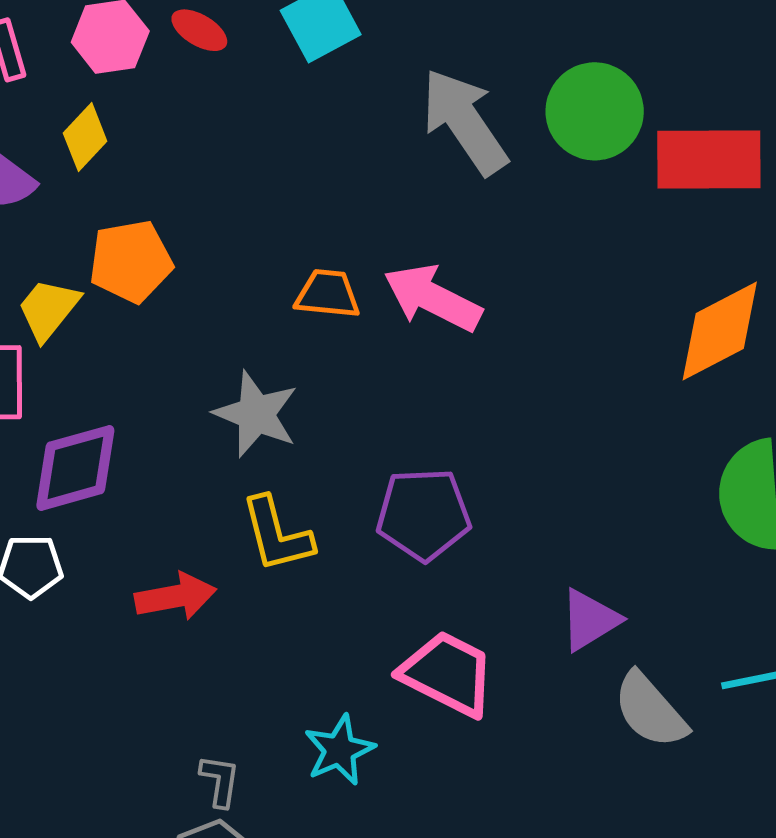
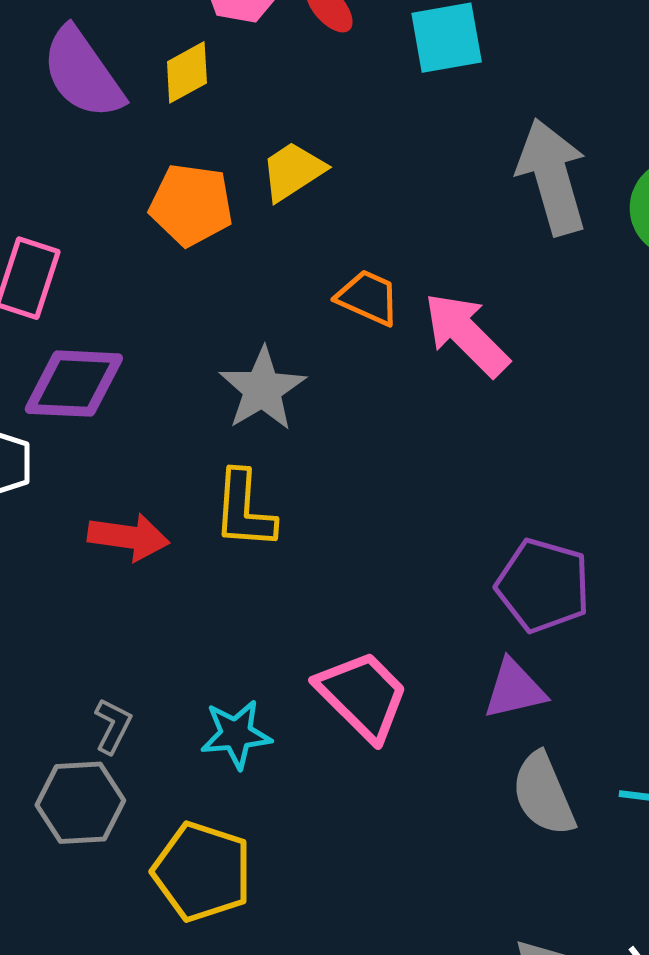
yellow trapezoid: (48, 309) -> (293, 171), moved
purple pentagon: (423, 514) -> (543, 585), moved

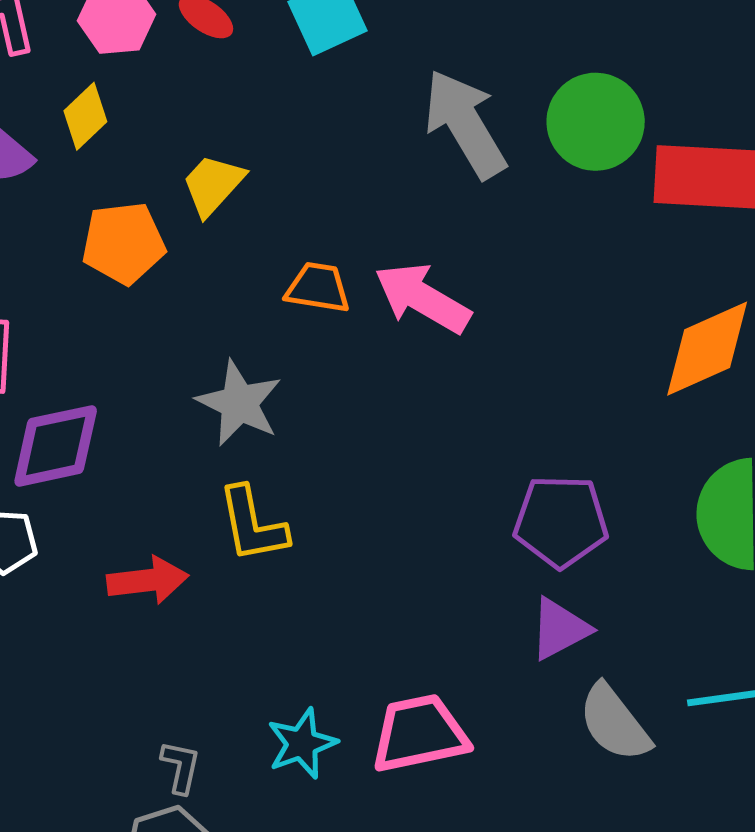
pink trapezoid: (363, 696) -> (420, 734), moved, turned -42

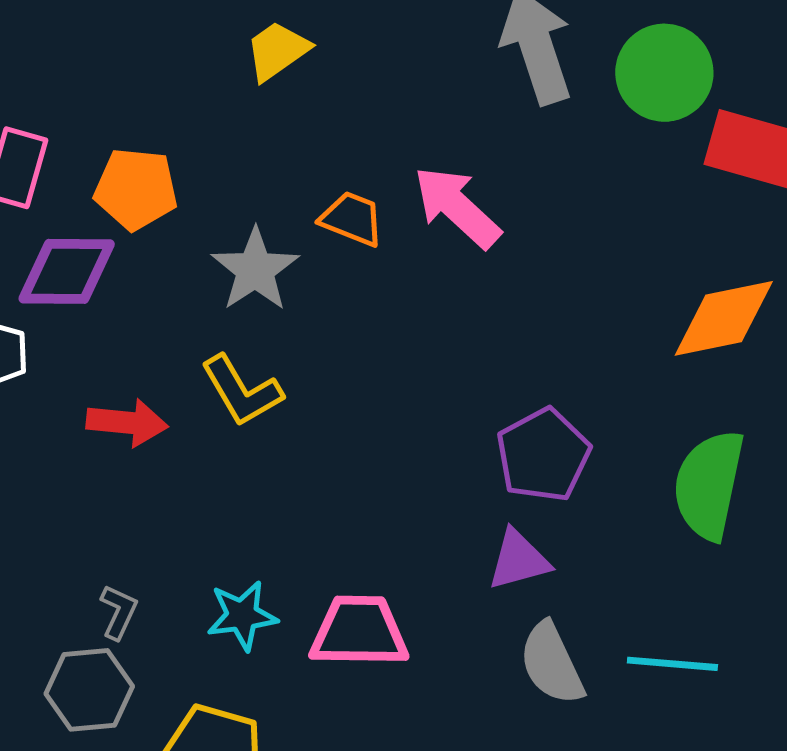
orange pentagon: (123, 243) -> (136, 189), moved
orange trapezoid: (318, 288) -> (352, 219), moved
purple pentagon: (561, 521) -> (543, 455), turned 30
yellow L-shape: (253, 524) -> (242, 391), turned -32

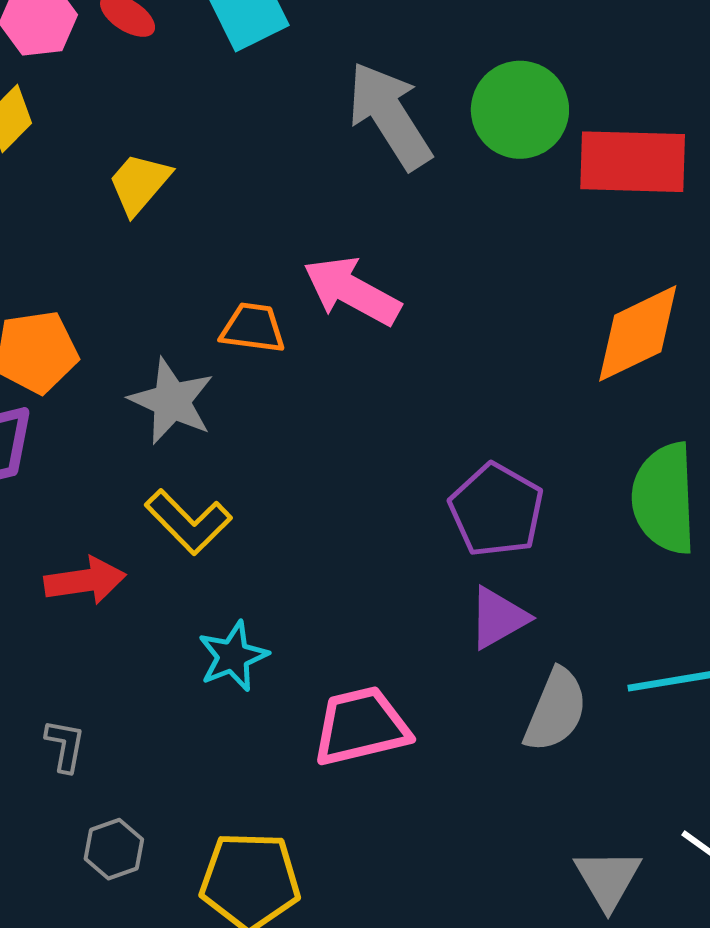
gray L-shape: (119, 612) -> (65, 746), moved
cyan star: (242, 616) -> (233, 656), moved
gray semicircle: (552, 664) -> (556, 710), turned -118
gray hexagon: (89, 690) -> (114, 849), size x0.7

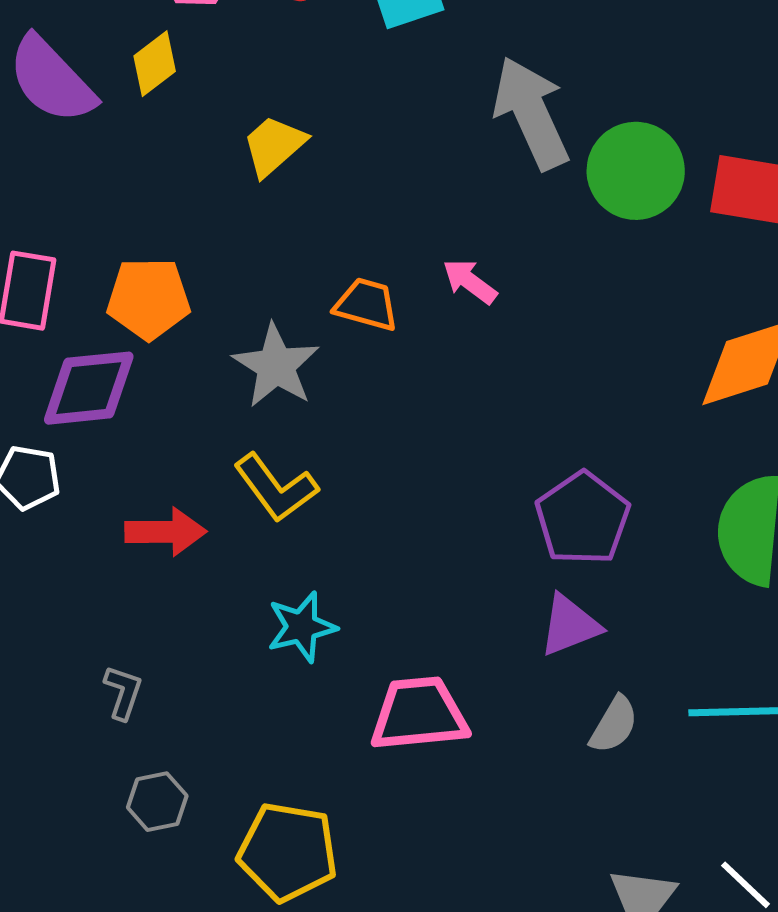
green circle: (520, 110) -> (636, 171), moved
pink arrow: (352, 291) -> (470, 281), size x0.6
gray semicircle: (556, 710) -> (614, 725), size x0.7

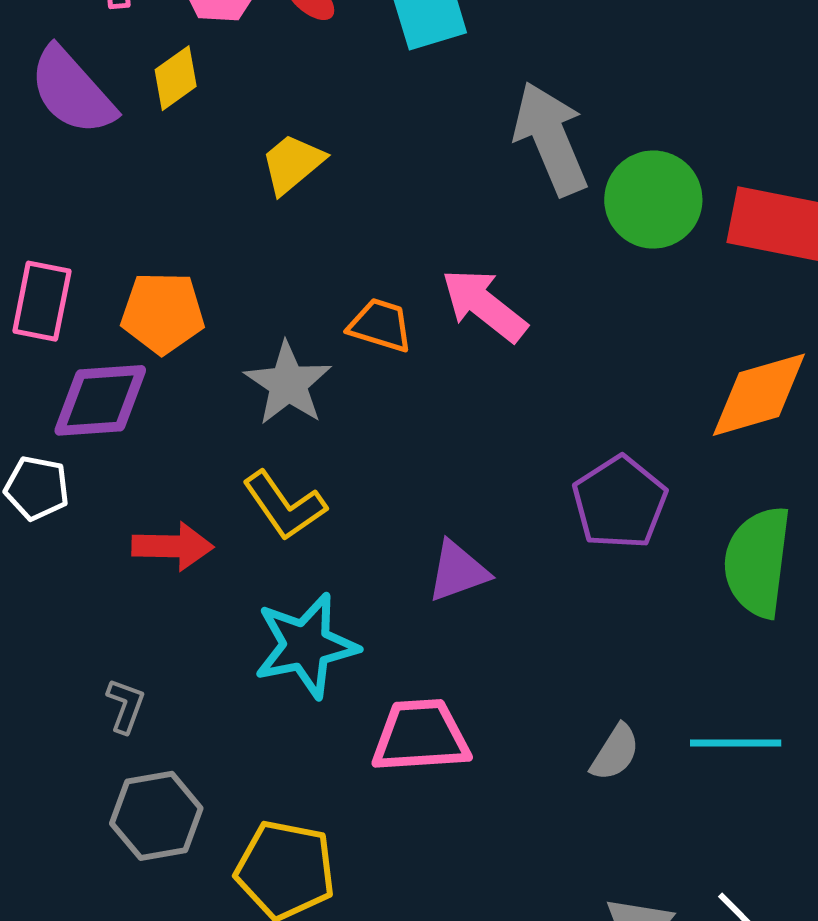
pink arrow: (470, 281) -> (484, 305), size x1.6
purple pentagon: (583, 518) -> (620, 502), moved
purple triangle: (570, 625) -> (458, 571), moved
cyan star: (302, 627) -> (306, 646), size x1.5
gray hexagon: (157, 802) -> (156, 816), size x1.5

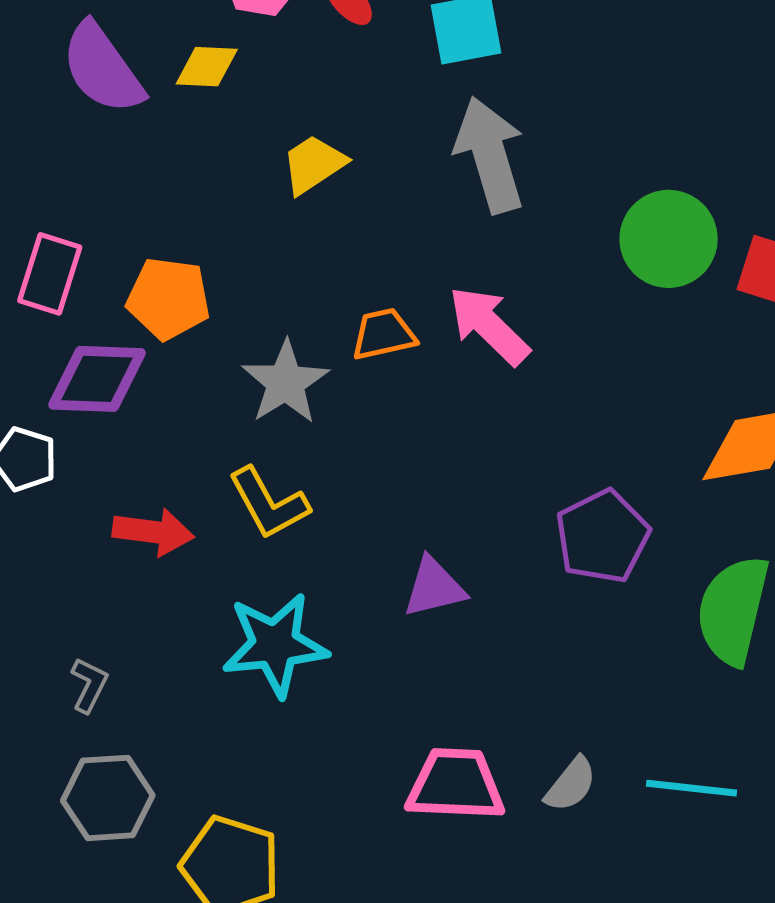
yellow diamond: (176, 78) -> (207, 67), turned 32
gray arrow: (551, 139) -> (490, 155), moved
orange trapezoid: (380, 325) -> (384, 334), turned -36
pink trapezoid: (421, 736) -> (456, 785), moved

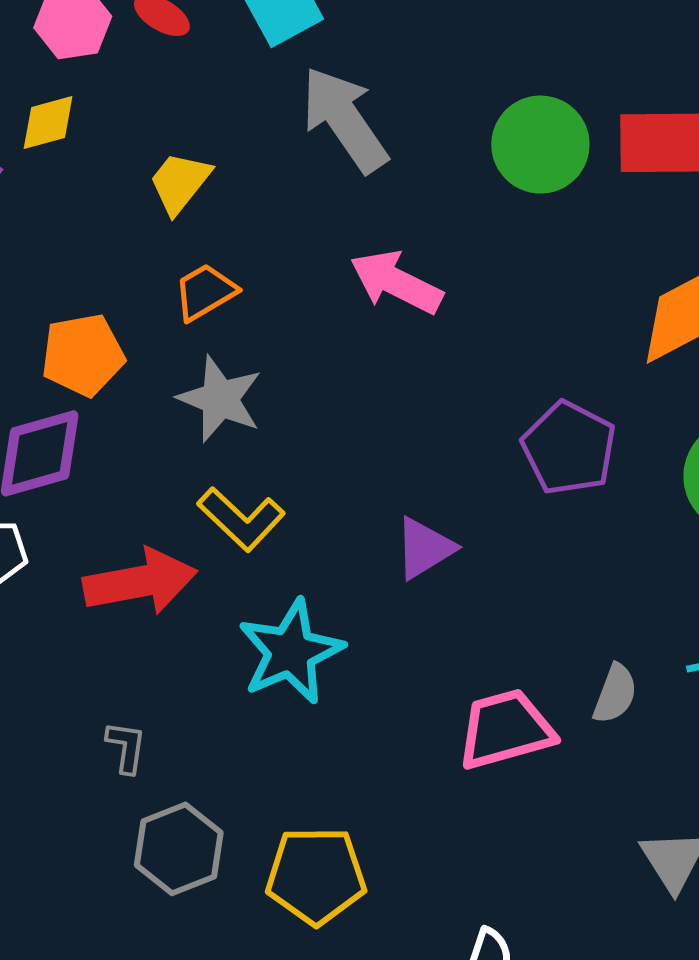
orange trapezoid: (384, 334) -> (205, 292), moved
red arrow: (153, 532) -> (140, 582), size x1.4

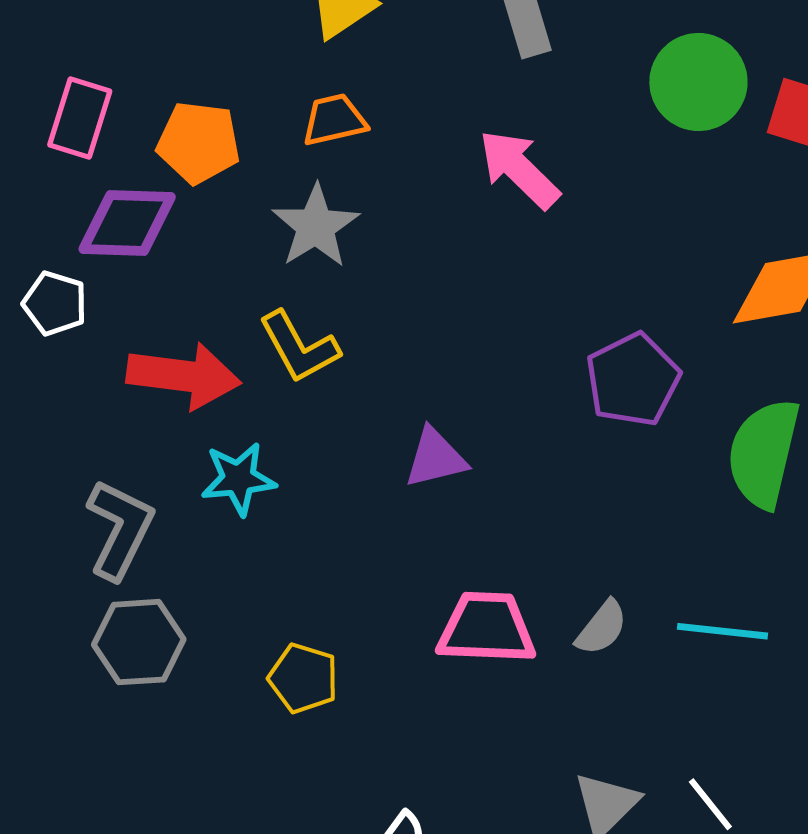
purple triangle: (424, 548) -> (435, 458), moved
cyan star: (291, 652) -> (238, 479), moved, size x0.7
gray L-shape: (126, 747) -> (120, 529), size x1.8
yellow pentagon: (316, 876) -> (303, 678), moved, size x0.7

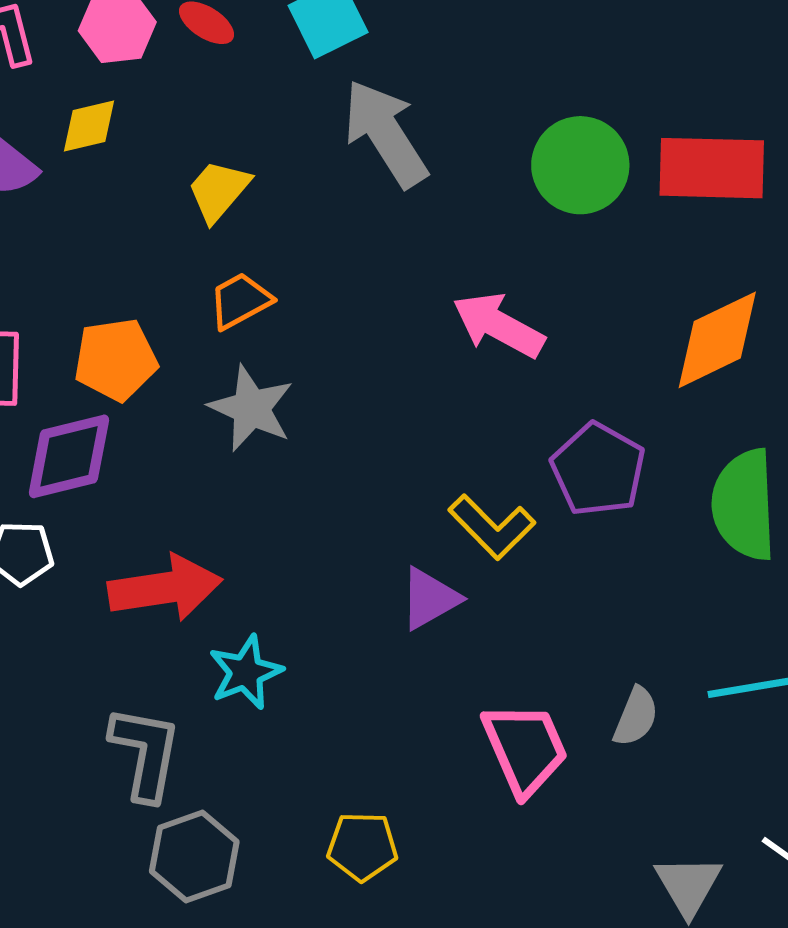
pink arrow: (519, 169) -> (499, 325), moved
yellow L-shape: (299, 347) -> (492, 527), moved
pink trapezoid: (486, 628) -> (525, 748), turned 80

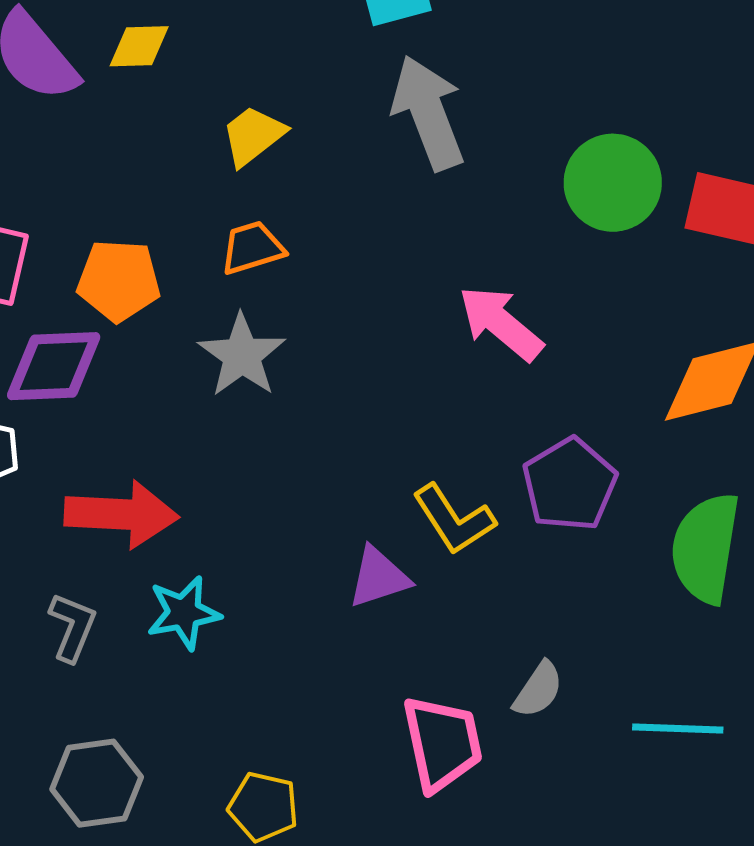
gray semicircle: (636, 717) -> (538, 690), moved
gray L-shape: (145, 753) -> (72, 627), moved, size x0.7

